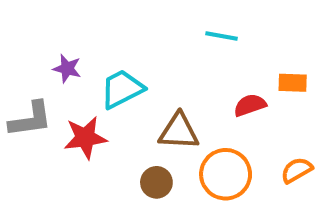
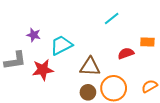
cyan line: (221, 36) -> (112, 18), turned -49
brown circle: (156, 182) -> (88, 92), moved

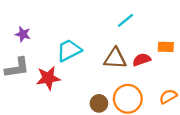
purple star: (34, 35) -> (23, 34), moved
brown triangle: (90, 67) -> (115, 58), moved

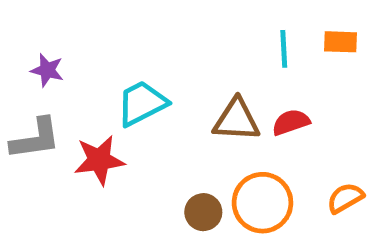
cyan line: (125, 20) -> (284, 49), moved, turned -54
orange rectangle: (166, 47) -> (341, 42), moved

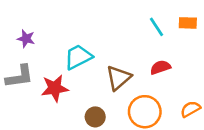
cyan line: (284, 49) -> (156, 27), turned -30
brown triangle: (236, 120) -> (119, 78), moved, turned -44
brown circle: (203, 212) -> (95, 117), moved

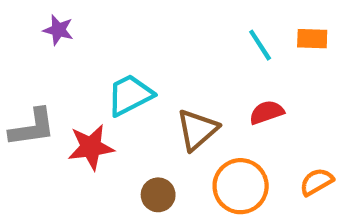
purple star: (26, 39) -> (58, 30), moved

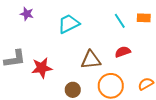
cyan trapezoid: (130, 95) -> (69, 24), moved
brown triangle: (197, 130) -> (91, 60), turned 35

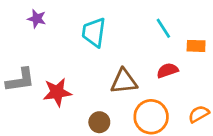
orange rectangle: (144, 18) -> (196, 46), moved
cyan trapezoid: (69, 24) -> (94, 32), turned -55

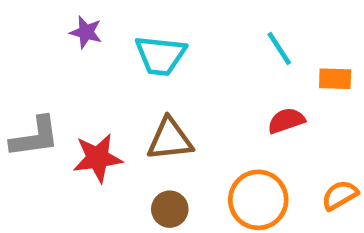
purple star: (37, 19) -> (86, 32), moved
cyan trapezoid: (94, 32) -> (160, 55), turned -92
brown triangle: (124, 81) -> (170, 139), moved

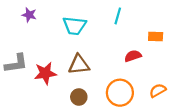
purple star: (86, 32) -> (29, 15), moved
cyan line: (279, 48) -> (118, 16), moved, turned 49

